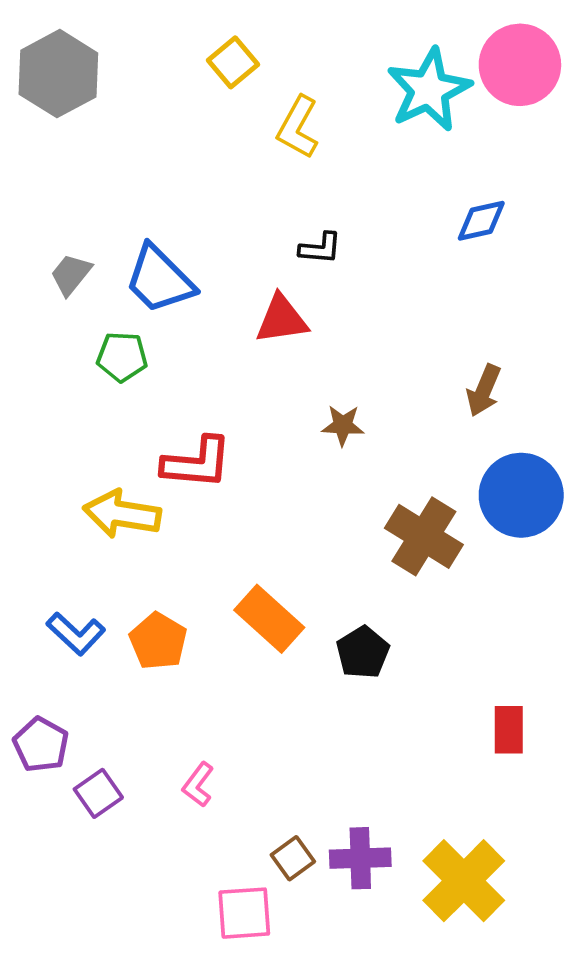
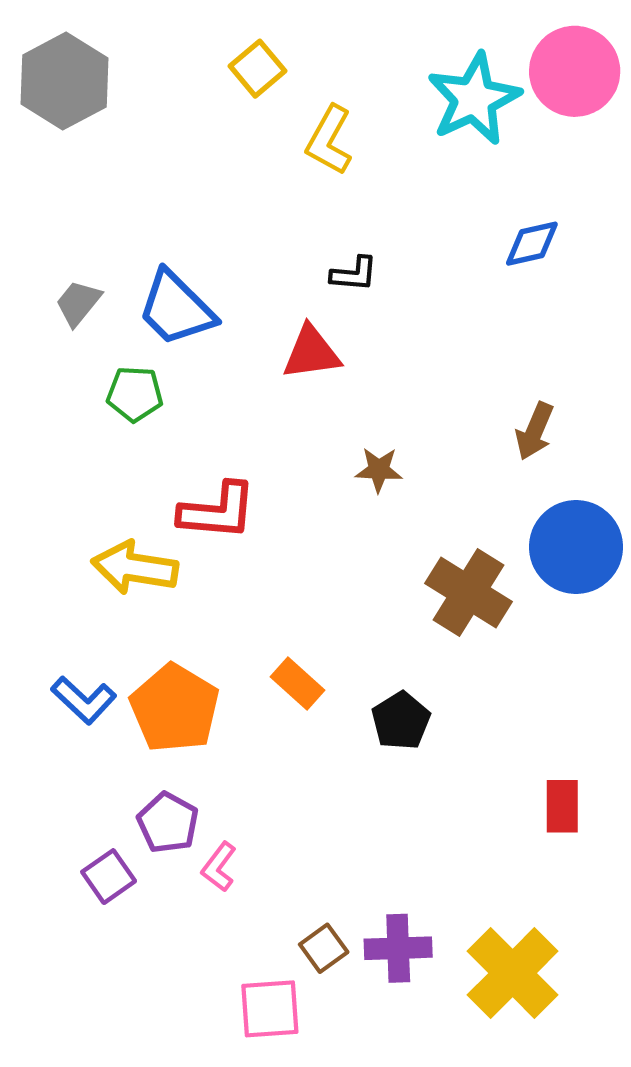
orange rectangle: (269, 619) -> (297, 683), size x0.7
orange pentagon: (158, 641) -> (175, 708), size x1.4
purple pentagon: (41, 745) -> (168, 823), moved

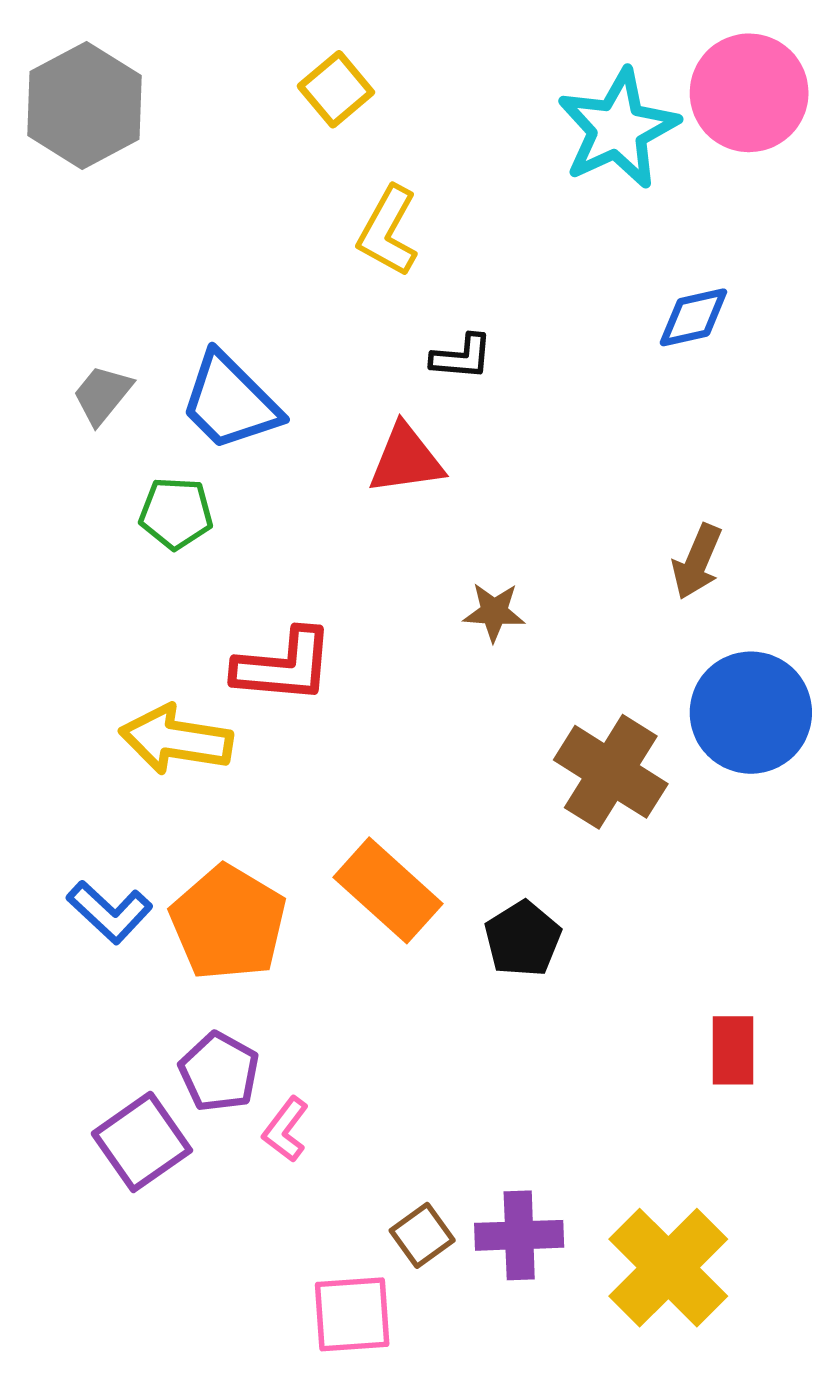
yellow L-shape: (329, 140) -> (388, 231), moved
orange rectangle: (297, 683) -> (388, 890), size x1.5
purple square: (109, 877) -> (142, 1142), size x1.4

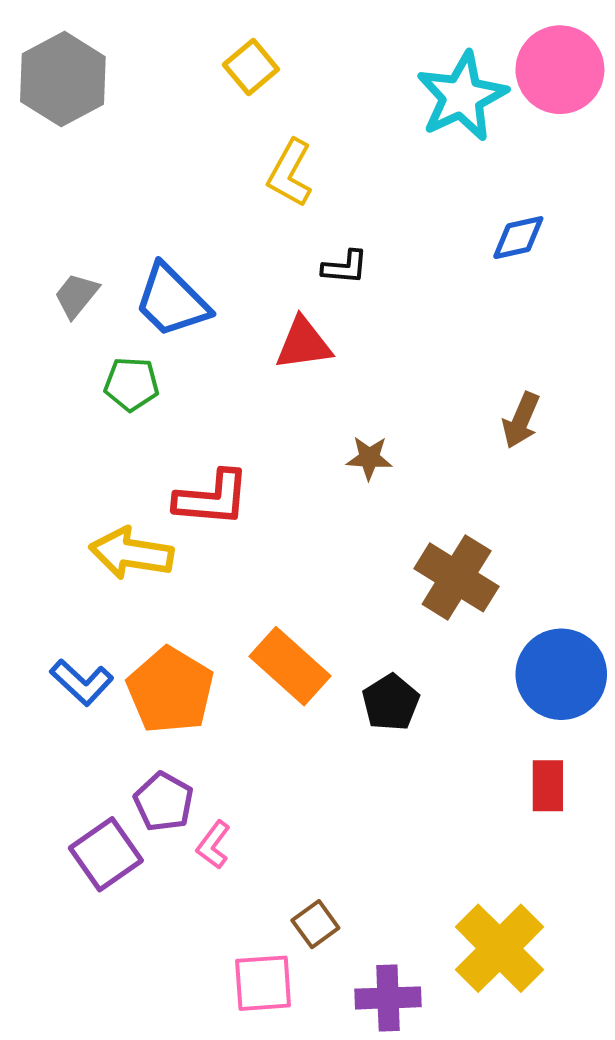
blue circle: (751, 713) -> (561, 674), moved
purple cross: (519, 1235) -> (388, 998), moved

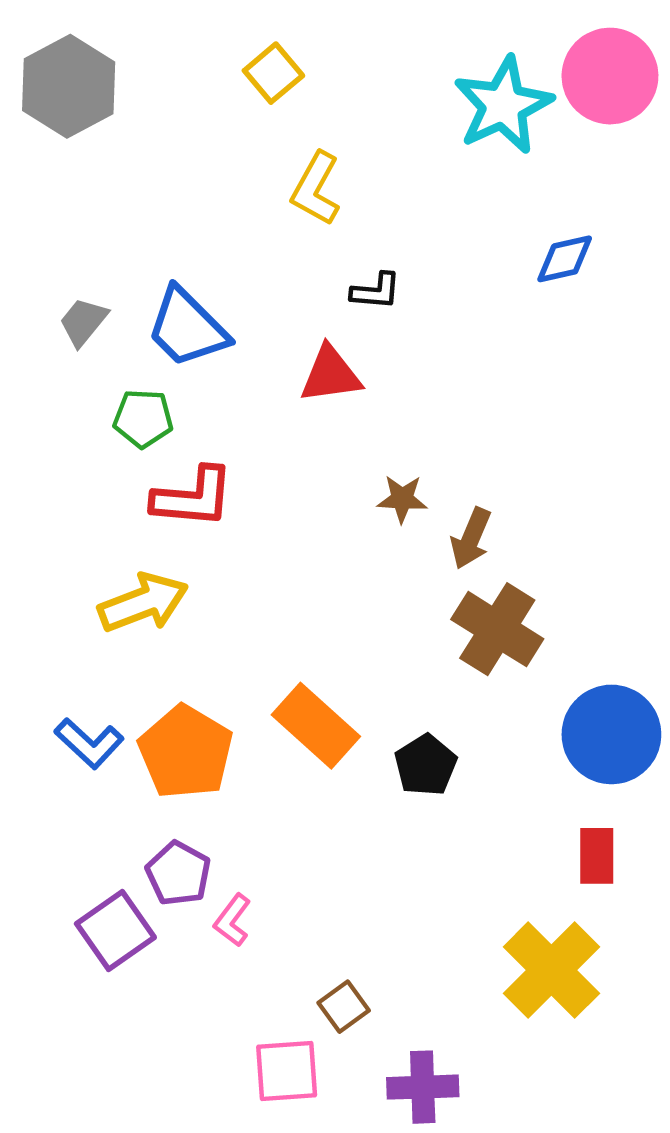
brown arrow: (521, 420) -> (471, 538), moved
red L-shape: (212, 498) -> (193, 497), moved
yellow arrow: (131, 553) -> (143, 603), turned 150
yellow cross: (500, 948) -> (551, 970), moved

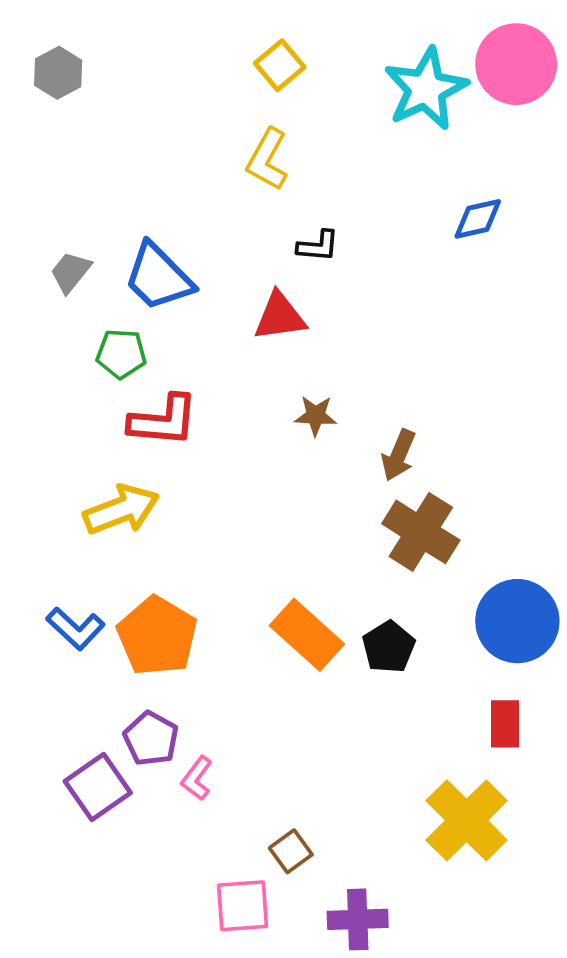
yellow square: (273, 73) -> (280, 65), moved
gray hexagon: (69, 86) -> (58, 73), size x0.6
brown star: (402, 499) -> (316, 416), moved
orange rectangle: (316, 726) -> (307, 635), moved
black pentagon: (426, 765) -> (389, 647), moved

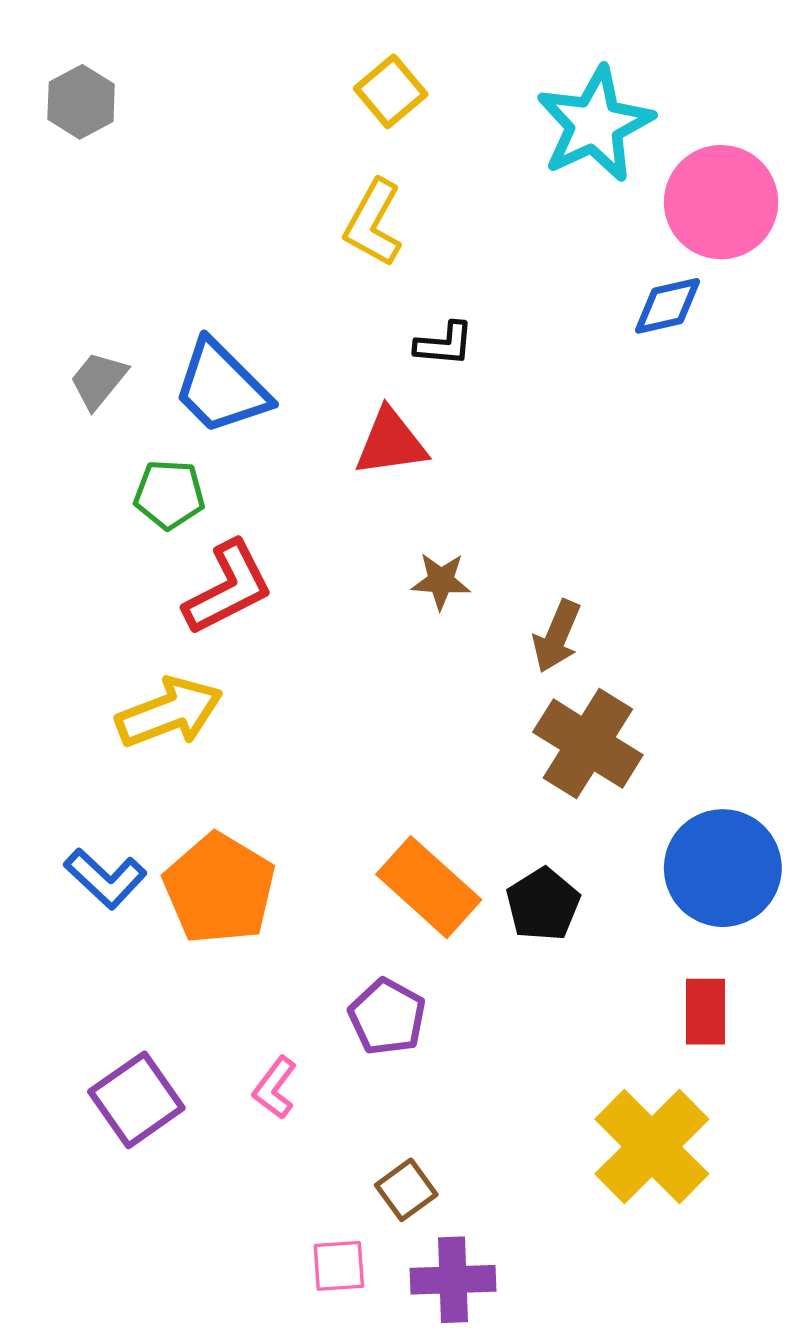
pink circle: (516, 64) -> (721, 202), moved
red L-shape: (163, 421) -> (228, 588), turned -32
purple pentagon: (151, 739) -> (387, 1017), moved
pink square: (243, 906) -> (339, 1266), size x0.7
purple cross: (358, 919) -> (453, 1280), moved

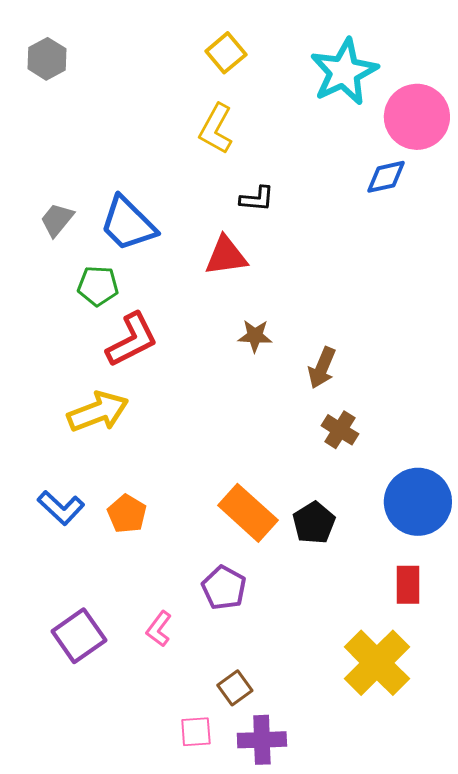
brown cross: (588, 744) -> (340, 430), size x0.6
orange pentagon: (219, 889) -> (127, 514), size x0.6

